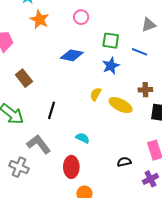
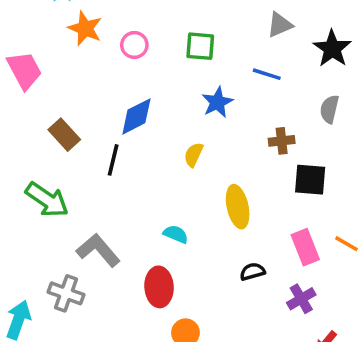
pink circle: (81, 17) -> (134, 45), moved
green square: (111, 41) -> (200, 46), moved
blue diamond: (72, 55) -> (136, 116), moved, turned -35
yellow ellipse: (121, 105) -> (238, 207), moved, turned 55
black line: (51, 110) -> (113, 160), moved

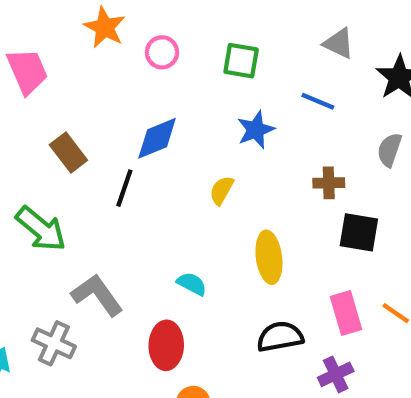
gray triangle: (280, 25) -> (339, 43), turned 44
black semicircle: (252, 272) -> (280, 337), size x1.5

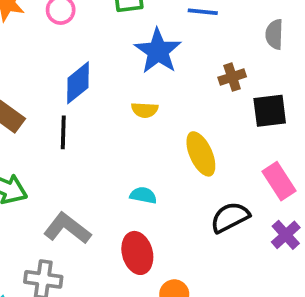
blue star: (256, 130) -> (158, 51), size x1.4
yellow semicircle: (222, 190) -> (145, 110), turned -100

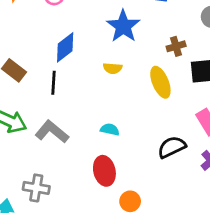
yellow ellipse: (201, 154) -> (160, 82), moved
gray L-shape: (67, 228) -> (52, 132), moved

